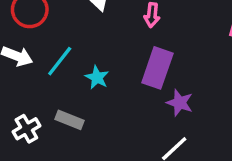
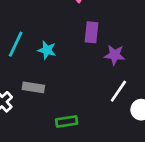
purple rectangle: (157, 68) -> (92, 32), size x0.7

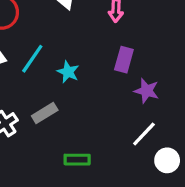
gray rectangle: (33, 87) -> (45, 113), turned -50

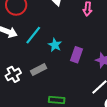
purple rectangle: (124, 60) -> (77, 55), moved

